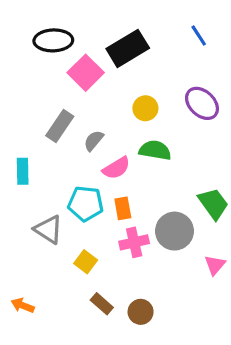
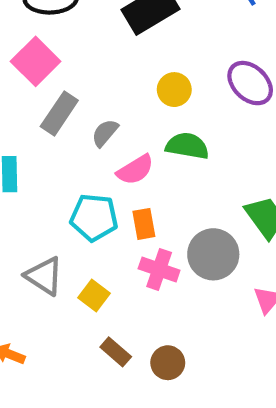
pink square: (86, 73) -> (36, 61), moved
gray triangle: (48, 229) -> (44, 276), moved
pink cross: (134, 242) -> (159, 269), turned 32

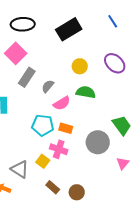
orange rectangle: (144, 224) -> (66, 128), turned -64
pink cross: (159, 269) -> (59, 149), moved
gray triangle: (44, 276) -> (20, 169), moved

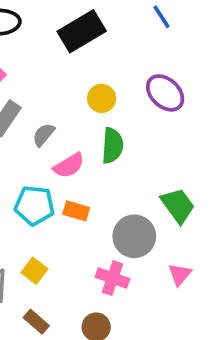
green semicircle: (86, 92) -> (112, 146), turned 84
pink cross: (59, 149) -> (112, 278), moved
brown rectangle: (53, 187) -> (36, 322), moved

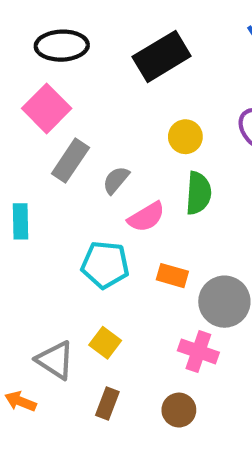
orange rectangle: (76, 211) -> (172, 276), moved
brown rectangle: (36, 322) -> (107, 404), turned 70

